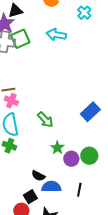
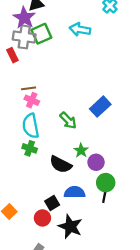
blue rectangle: (90, 112) -> (100, 107), moved
green circle: (89, 156) -> (106, 183), moved
black semicircle: (38, 176) -> (61, 164), moved, size x1.5

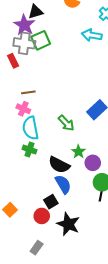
cyan arrow: (80, 29) -> (92, 35), moved
pink cross: (32, 100) -> (23, 109), moved
blue semicircle: (75, 192) -> (63, 184), moved, turned 60

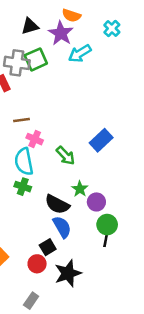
purple star: (24, 25) -> (61, 33), moved
cyan arrow: (92, 35) -> (80, 53), moved, turned -42
pink cross: (23, 109) -> (35, 139), moved
black star: (68, 224) -> (68, 273), turned 30

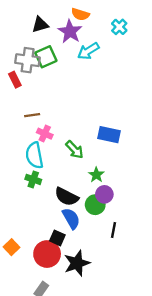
blue rectangle: (101, 140) -> (109, 135), turned 55
green star: (80, 189) -> (96, 175), moved
green circle: (107, 225) -> (95, 205), moved
black square: (48, 247) -> (57, 238), turned -35
red circle: (37, 264) -> (47, 254), size x1.5

